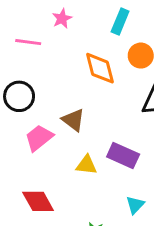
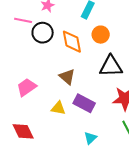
black circle: (19, 96) -> (43, 33), moved
brown triangle: (73, 120) -> (67, 77), moved

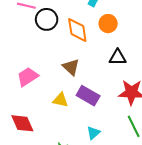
black triangle: (111, 66) -> (118, 57), size x0.7

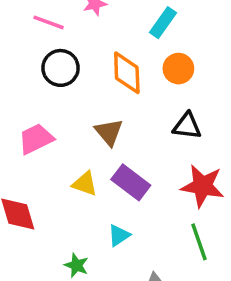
black circle: (47, 19) -> (61, 68), moved
cyan triangle: (93, 133) -> (119, 235), moved

